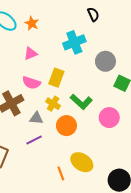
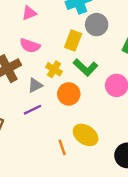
gray circle: (105, 61) -> (97, 25), moved
yellow rectangle: (56, 78) -> (73, 40), moved
gray triangle: (36, 118) -> (35, 85), turned -32

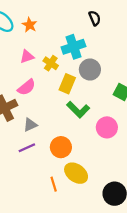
pink semicircle: (30, 46) -> (26, 87), turned -60
yellow cross: (54, 69) -> (51, 63), moved
orange circle: (69, 94) -> (61, 147), moved

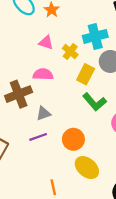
pink triangle: (27, 57) -> (46, 43), turned 32
pink semicircle: (26, 87) -> (43, 74), turned -144
orange line: (54, 184) -> (53, 187), moved

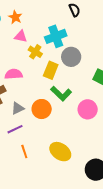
pink triangle: (46, 43) -> (21, 36), moved
orange circle: (73, 139) -> (42, 109), moved
orange line: (53, 187) -> (24, 152), moved

